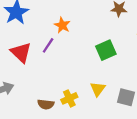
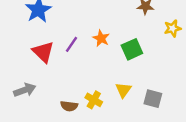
orange star: (62, 25) -> (101, 38), moved
yellow cross: (69, 98) -> (94, 100), turned -35

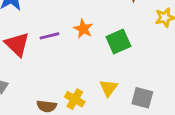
purple line: (72, 44) -> (49, 36), turned 42

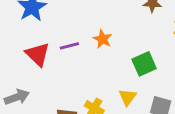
green square: (118, 41) -> (144, 64), moved

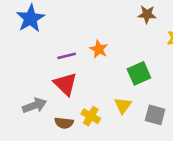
red triangle: (38, 54) -> (65, 84), moved
gray arrow: (17, 97) -> (34, 105), moved

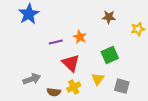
brown star: (147, 14) -> (109, 17), moved
red triangle: (65, 84) -> (71, 63), moved
yellow cross: (91, 116) -> (74, 87), turned 32

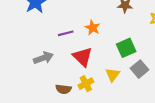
gray arrow: (32, 79) -> (43, 58), moved
gray square: (122, 86) -> (140, 69), moved, turned 35

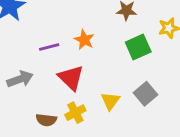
green square: (126, 48) -> (138, 47), moved

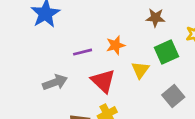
orange star: (84, 40) -> (116, 45), turned 30
yellow triangle: (110, 101) -> (140, 70), moved

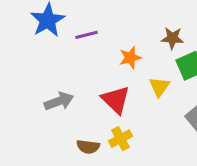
brown star: (155, 18) -> (172, 38), moved
purple line: (83, 52) -> (86, 35), moved

